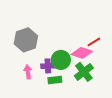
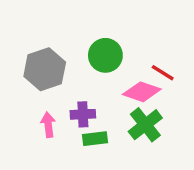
red line: (94, 42) -> (163, 73), turned 64
green circle: (61, 60) -> (105, 55), moved

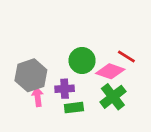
green circle: (105, 55) -> (82, 61), moved
gray hexagon: (45, 69) -> (31, 75), moved

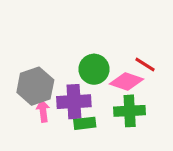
purple cross: (65, 89) -> (74, 102), size x1.5
green cross: (113, 97) -> (130, 111), turned 35

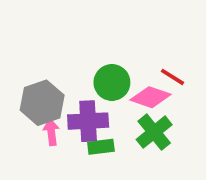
green cross: (130, 111) -> (154, 132), turned -36

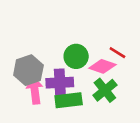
pink arrow: (51, 132) -> (35, 90), size x1.5
green rectangle: (101, 147) -> (69, 100), size x1.5

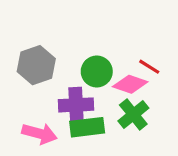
gray hexagon: (28, 70) -> (36, 65), moved
pink arrow: (35, 90) -> (39, 134), moved, turned 112

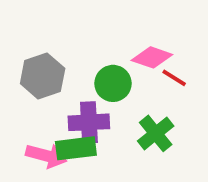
pink diamond: (130, 84) -> (152, 57), moved
green rectangle: (87, 127) -> (76, 148), moved

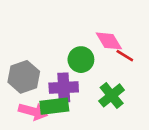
pink diamond: (152, 57) -> (109, 41), turned 40
gray hexagon: (43, 76) -> (24, 77), moved

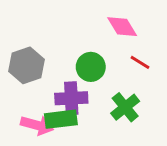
pink diamond: (109, 41) -> (122, 27), moved
gray hexagon: (24, 77) -> (27, 65), moved

